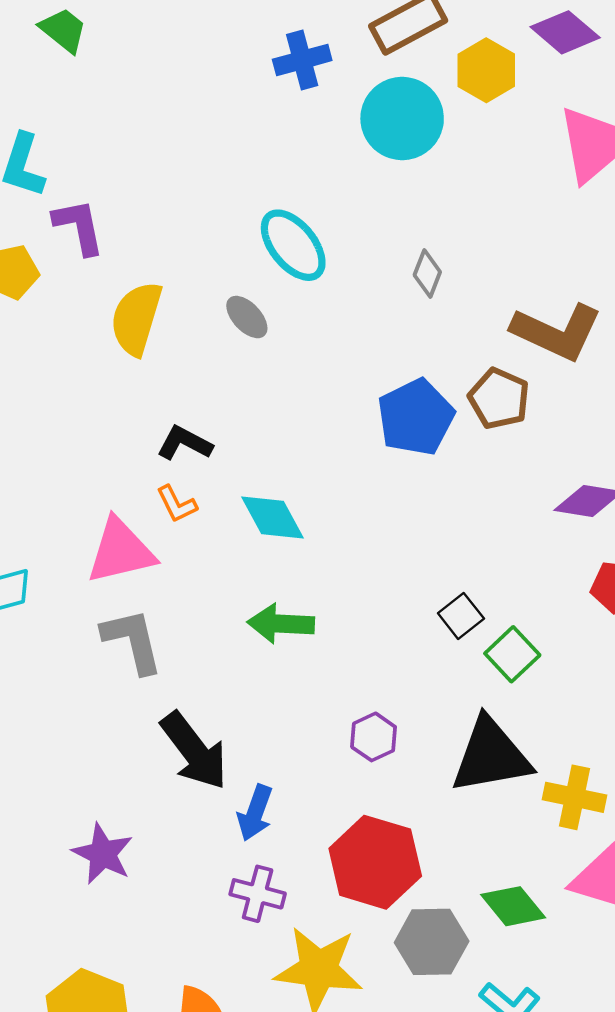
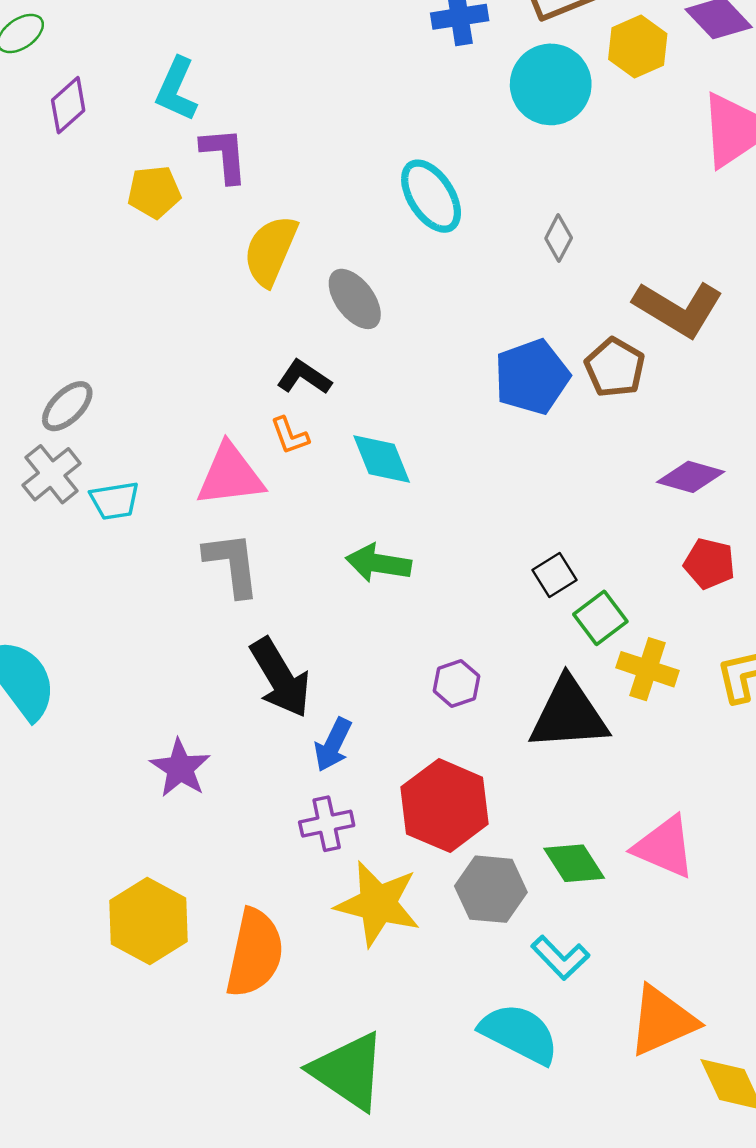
gray ellipse: (247, 317) -> (355, 299), moved, size x1.4
yellow cross: (575, 797) -> (647, 669), moved
purple cross: (258, 894) -> (327, 824), turned -33

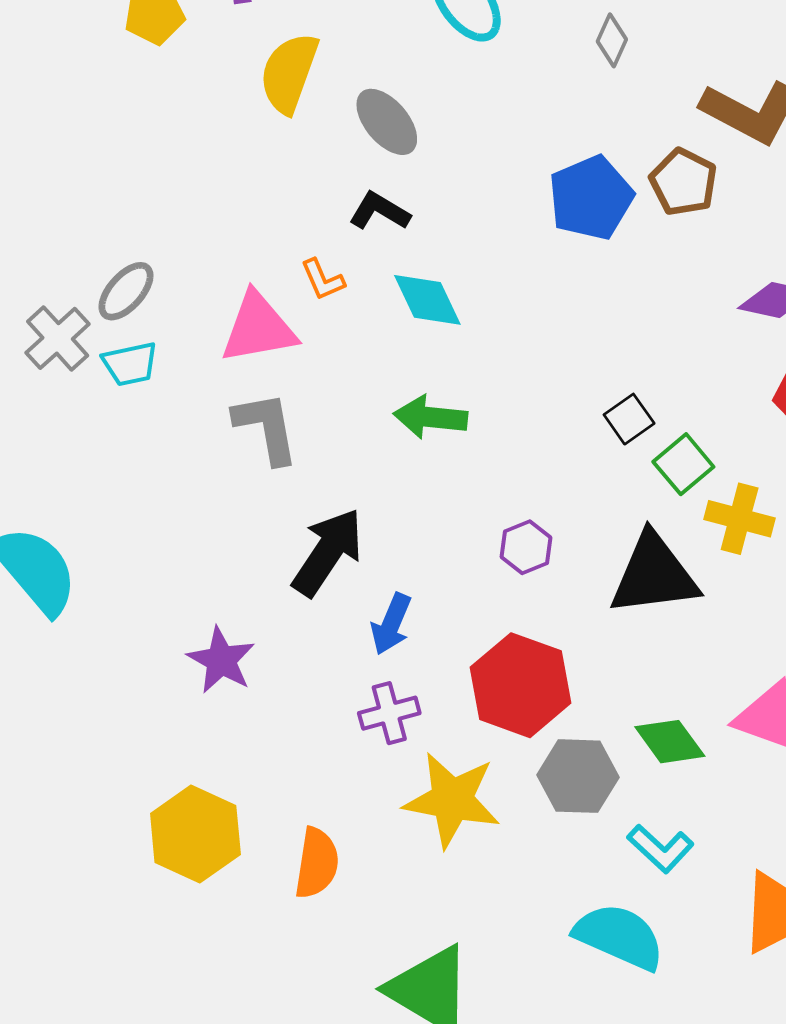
black L-shape: (304, 377) -> (379, 211), moved
gray ellipse: (67, 406) -> (126, 291), moved
black arrow: (280, 678) -> (328, 552), turned -112
orange semicircle: (255, 953) -> (317, 863), size x0.7

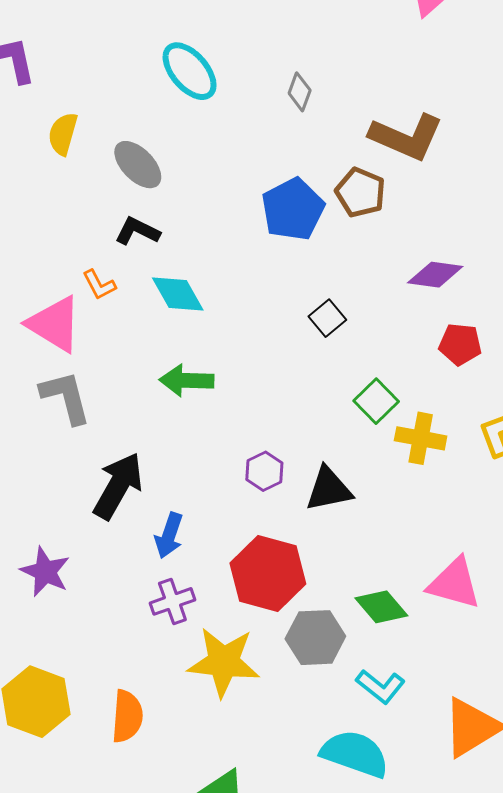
yellow semicircle: (289, 73) -> (63, 134), size x0.7
pink triangle: (258, 328) -> (54, 324), turned 46
black square: (629, 419) -> (327, 318), moved
black triangle: (654, 575) -> (329, 489), moved, size x0.7

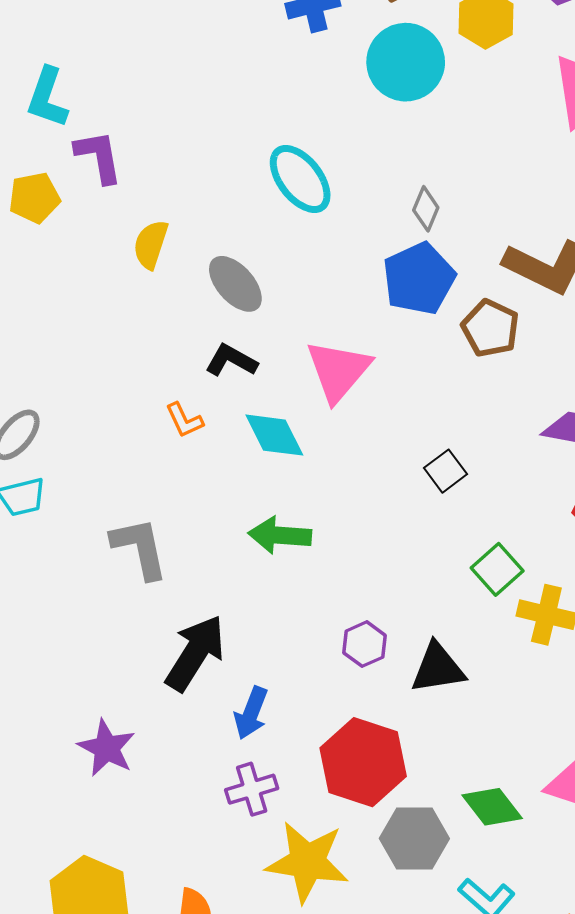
blue pentagon: (293, 209) -> (419, 279), moved
pink triangle: (54, 324) -> (338, 371), moved, turned 36

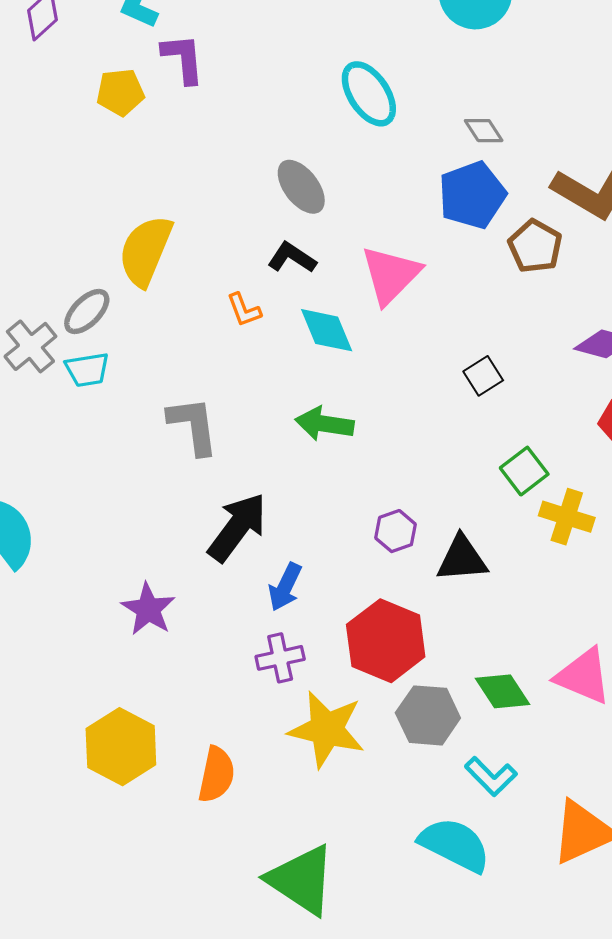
gray diamond: (426, 209) -> (484, 131), turned -60
yellow semicircle: (151, 244) -> (146, 251), moved, size x1.6

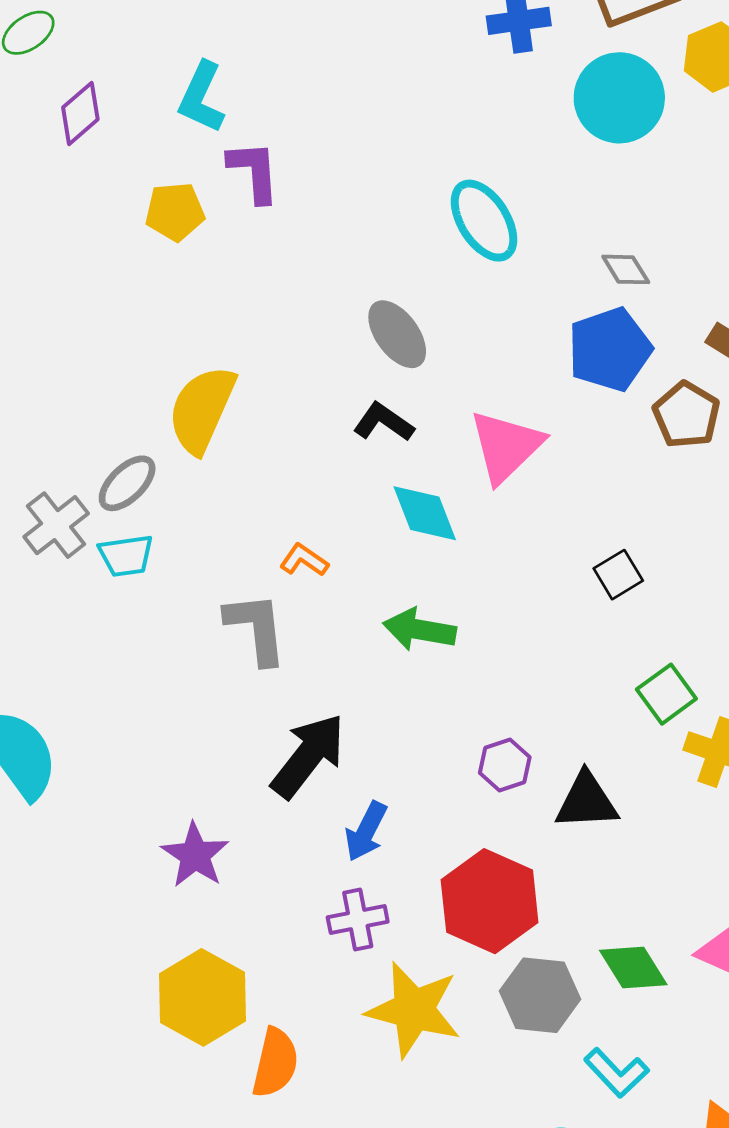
orange L-shape: (244, 310) -> (304, 560), moved, turned 144
yellow hexagon: (121, 747) -> (202, 997), moved

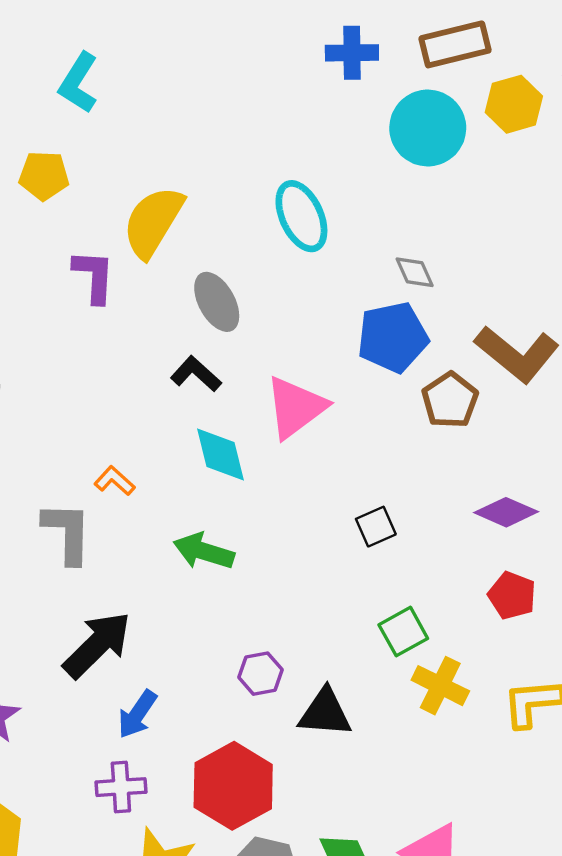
purple L-shape: (254, 171) -> (94, 276), moved
yellow semicircle: (202, 409) -> (153, 222), moved

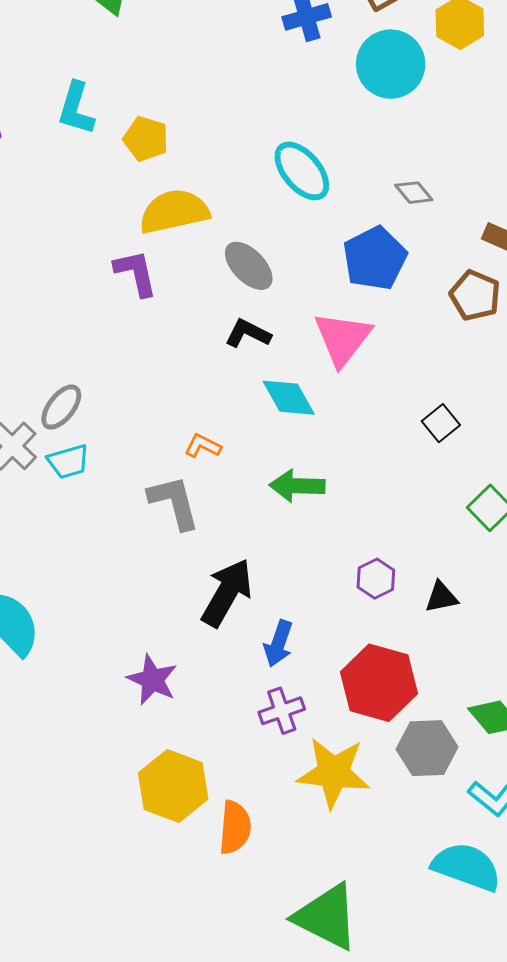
yellow pentagon: (44, 176) -> (146, 139), moved, turned 30
yellow semicircle: (153, 222) -> (174, 211), turned 62
blue pentagon: (393, 337) -> (375, 258), moved
black triangle: (325, 713) -> (441, 597), size x0.7

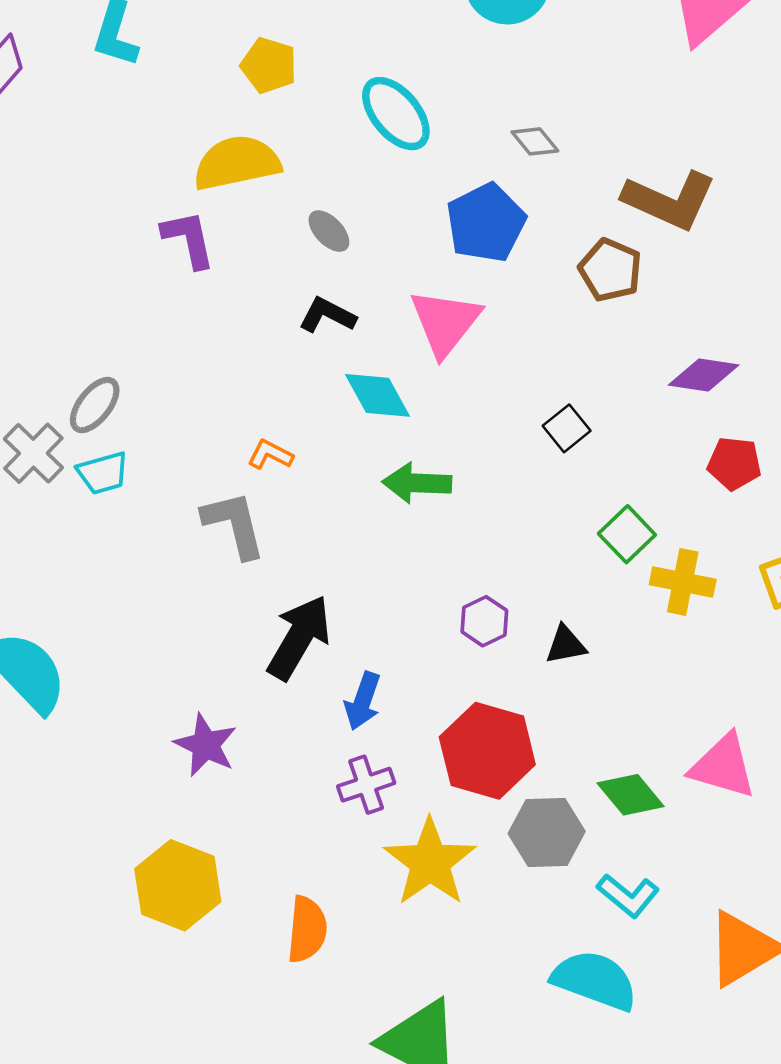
yellow pentagon: (146, 139) -> (269, 65), moved
gray ellipse: (249, 266) -> (329, 231), size x0.7
green arrow: (297, 486) -> (417, 483), moved
yellow star: (333, 773) -> (430, 862), turned 30
yellow hexagon: (173, 786) -> (178, 885), moved

